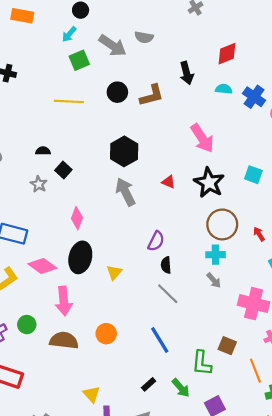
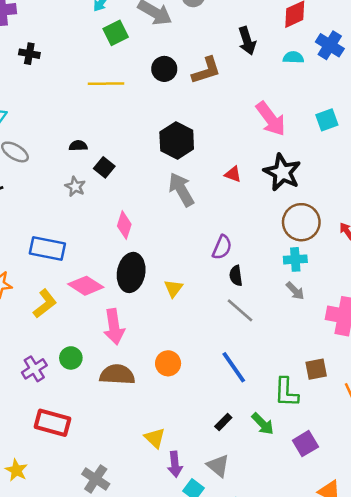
blue cross: (254, 97) -> (330, 45), moved
cyan square: (253, 175) -> (327, 120), moved, turned -36
brown square: (227, 346) -> (316, 369), turned -30

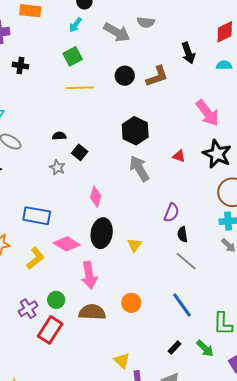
green square: (116, 33) -> (73, 56), moved
red rectangle: (52, 423) -> (50, 330), moved, turned -72

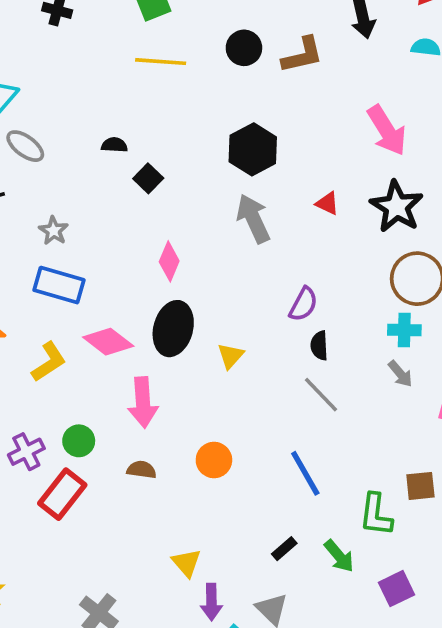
gray star: (57, 167) -> (54, 231), moved
brown semicircle: (92, 312) -> (142, 470), size x0.6

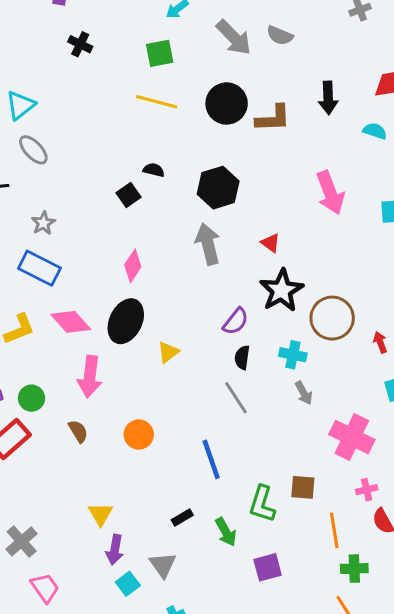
black circle: (244, 48) -> (227, 103), size x1.4
black semicircle: (114, 145) -> (154, 170), moved
black star: (397, 207) -> (282, 290), moved
cyan cross: (404, 330) -> (293, 355), moved
brown semicircle: (142, 470) -> (78, 431), turned 40

